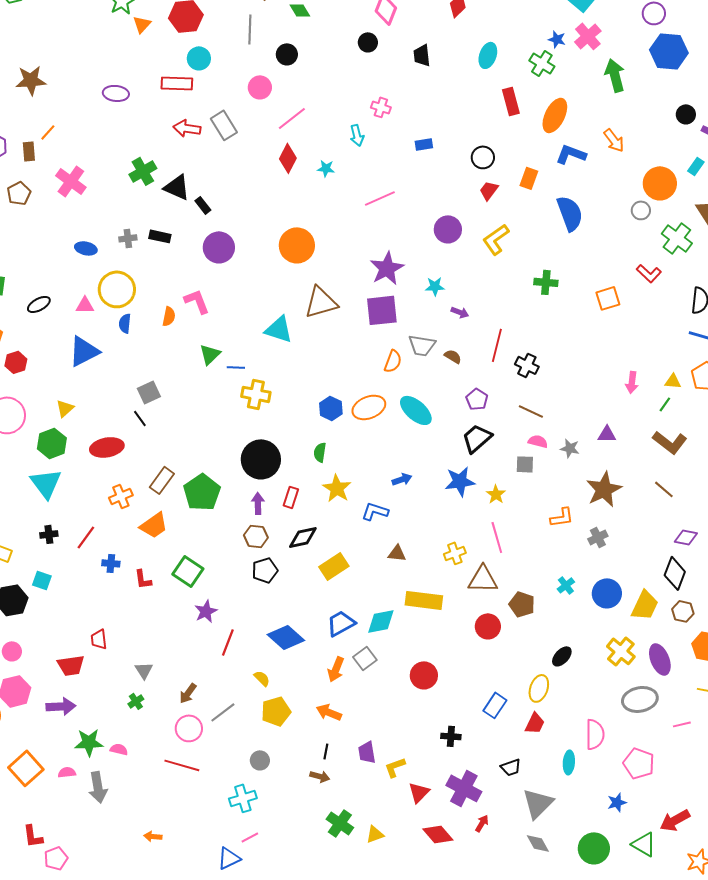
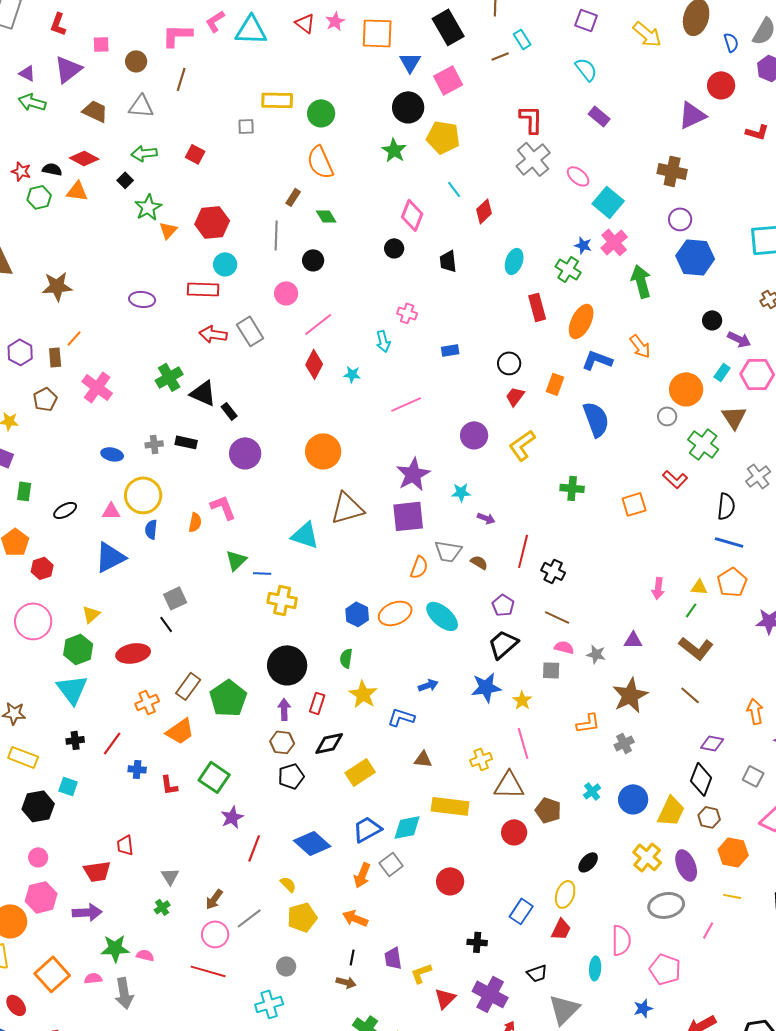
pink line: (682, 724) -> (708, 930), turned -48

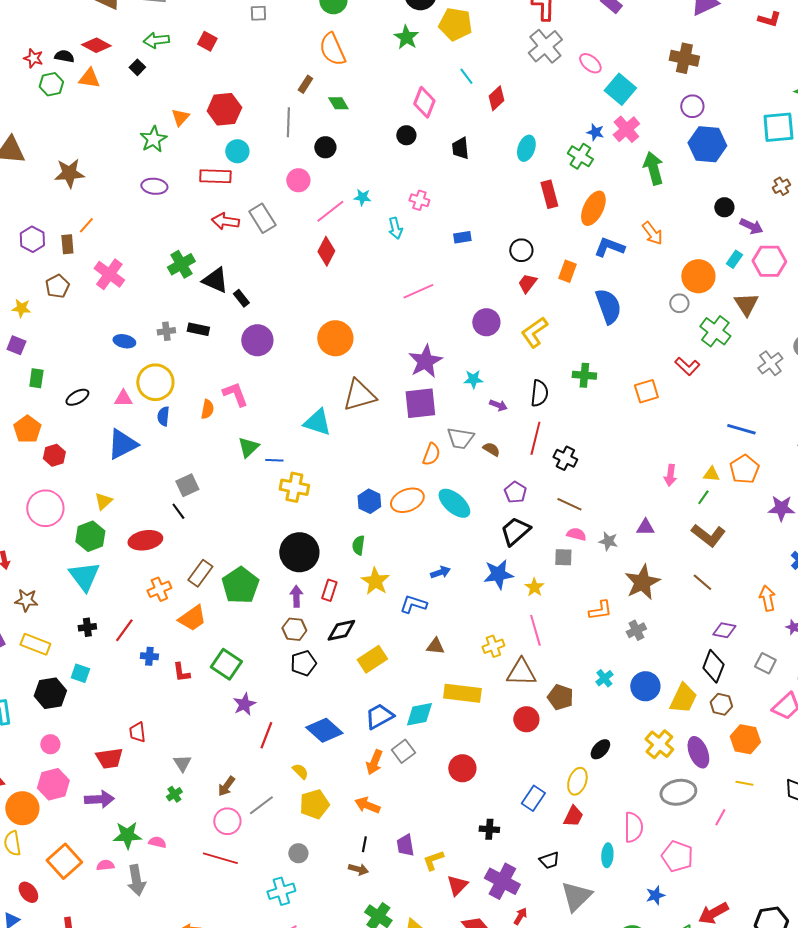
green star: (148, 207) -> (153, 139), moved
cyan star: (352, 374) -> (362, 197), moved
black semicircle: (726, 506) -> (539, 393), moved

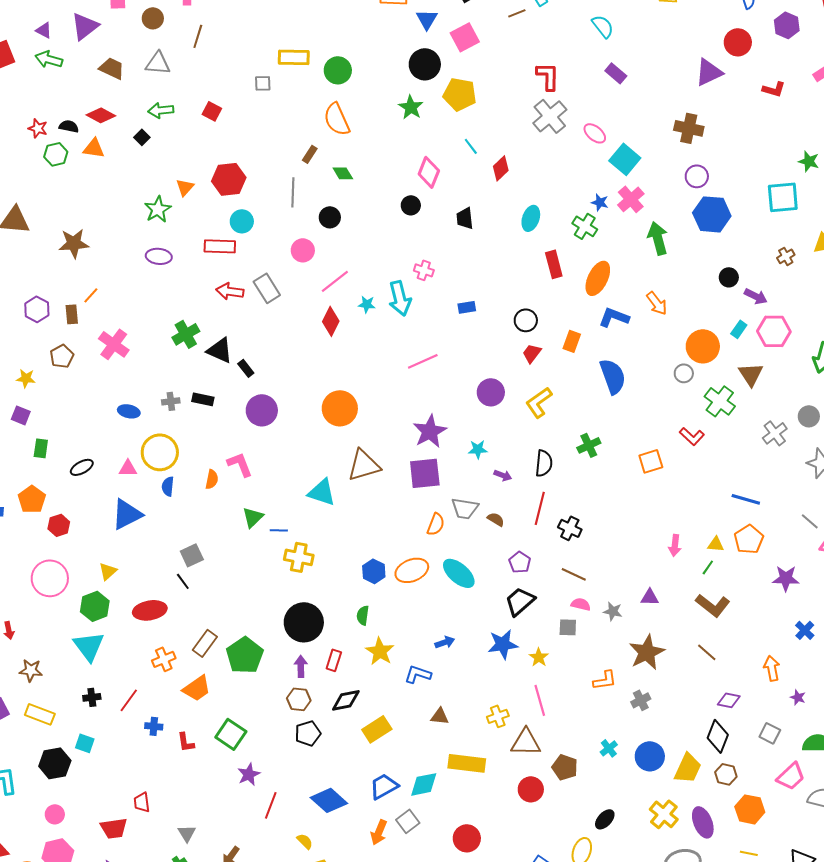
cyan star: (362, 197) -> (367, 304), moved
cyan arrow: (395, 228) -> (400, 298), size x1.6
green cross: (584, 375) -> (589, 445), turned -30

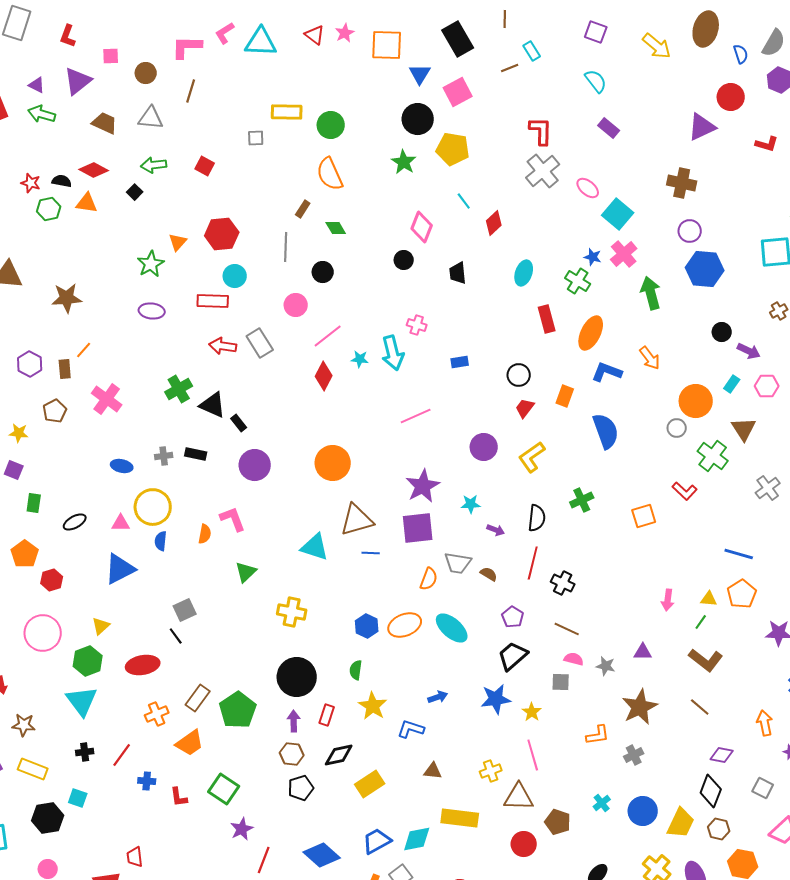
pink hexagon: (774, 331) -> (767, 386), size x0.7
blue line: (279, 530) -> (371, 553), moved

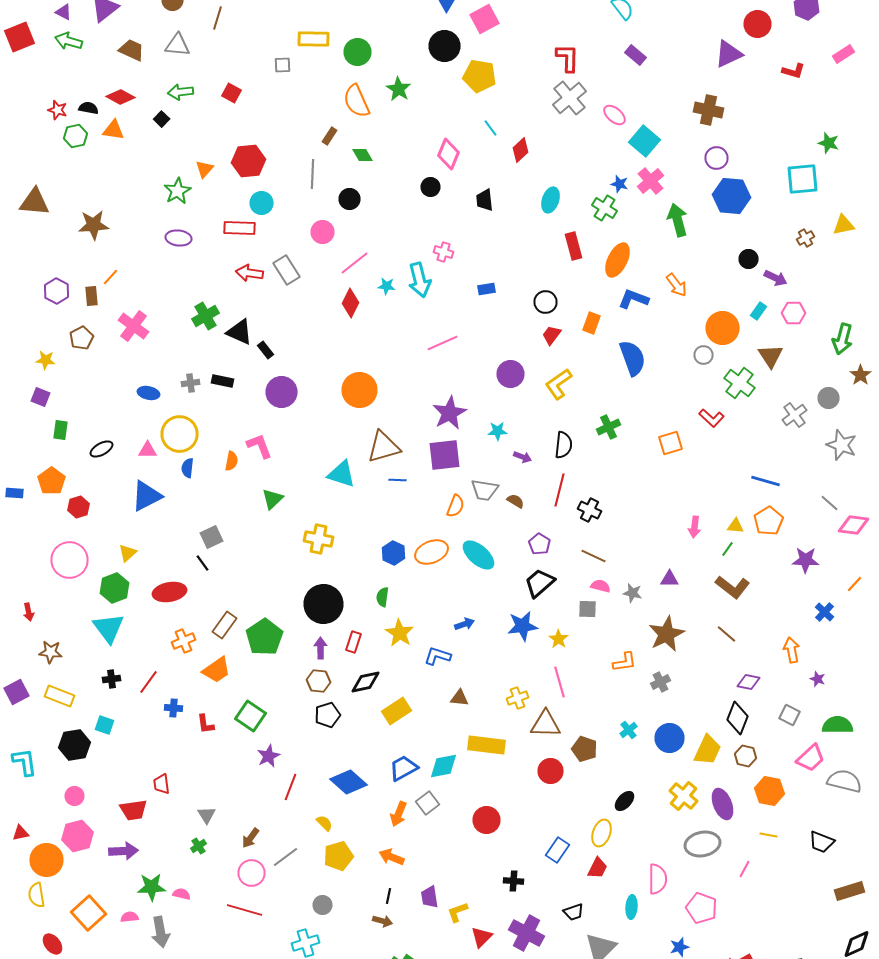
green star: (404, 162) -> (398, 89), moved

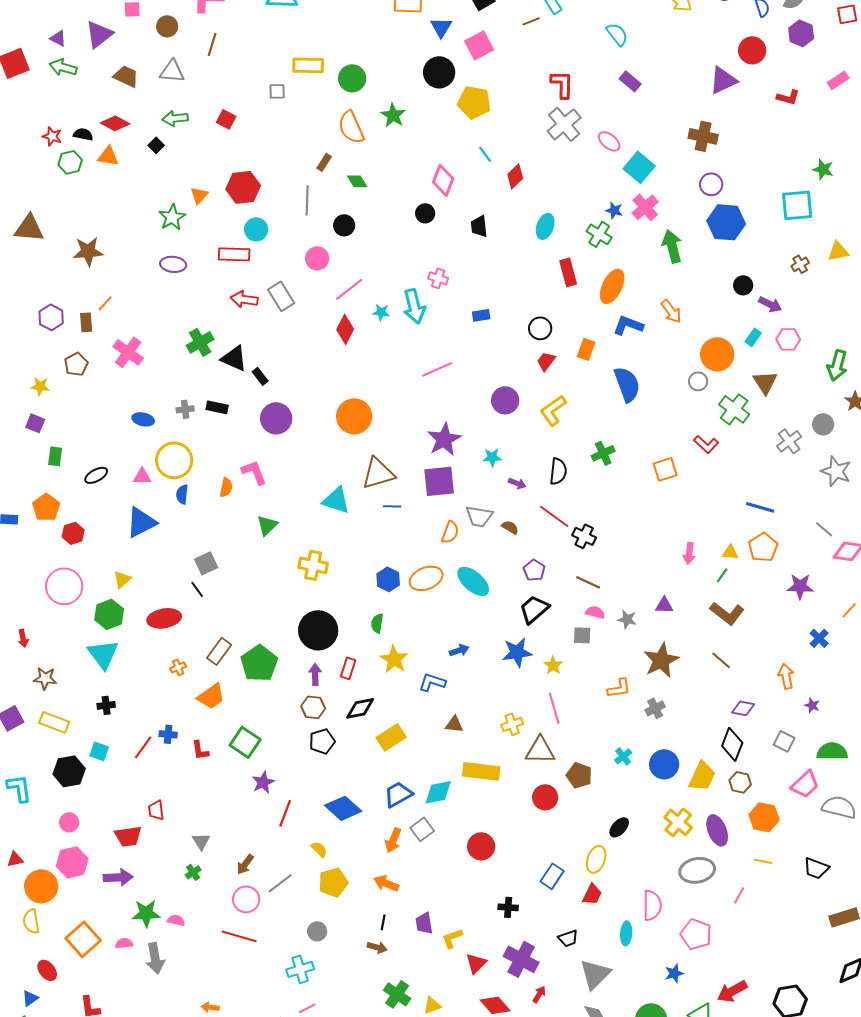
red line: (560, 490) -> (554, 516), turned -68
orange cross: (184, 641) -> (178, 667), size x0.7
red line: (148, 682) -> (143, 747), moved

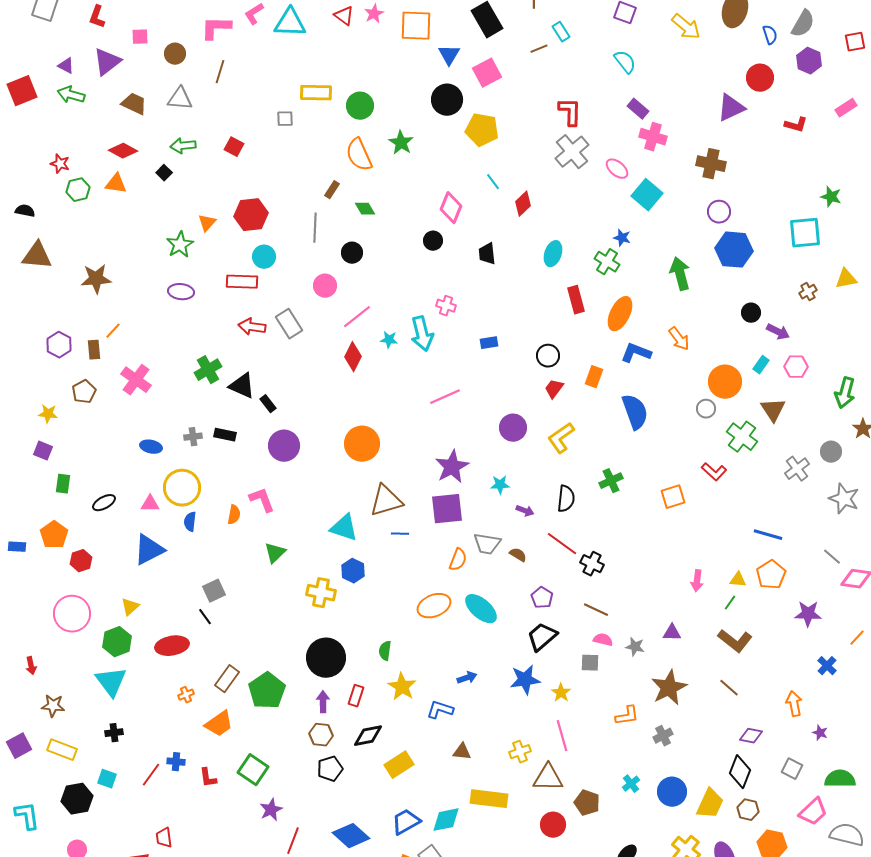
black semicircle: (83, 134) -> (25, 211), moved
pink cross: (645, 207) -> (653, 137), moved, turned -32
blue hexagon: (388, 579) -> (353, 571), moved

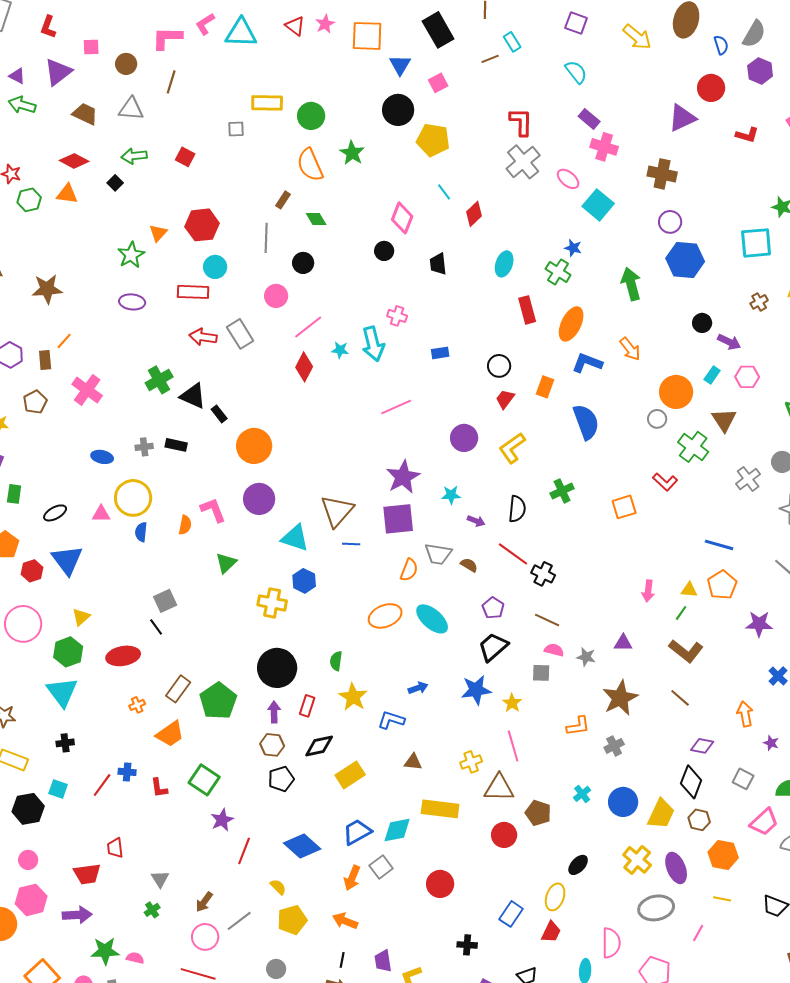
pink square: (487, 73) -> (438, 83), size x0.7
orange circle: (362, 444) -> (254, 446), moved
purple circle: (284, 446) -> (259, 499), moved
brown triangle: (386, 501) -> (337, 511), turned -33
blue triangle: (149, 550) -> (67, 560), moved, turned -40

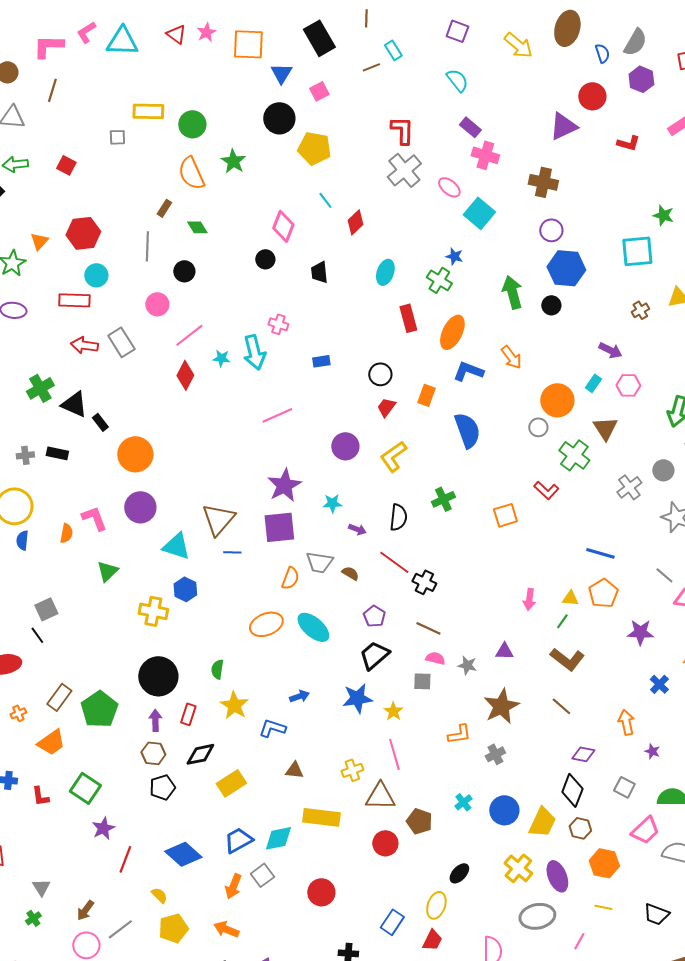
black circle: (702, 323) -> (551, 305), moved

